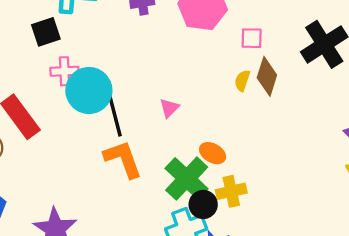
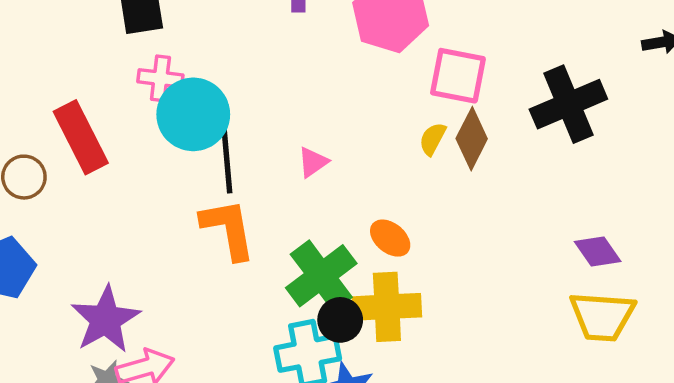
pink square: (252, 38) -> (458, 76), size x1.6
orange ellipse: (213, 153) -> (390, 238), moved
yellow cross: (231, 191) -> (387, 307), size x1.4

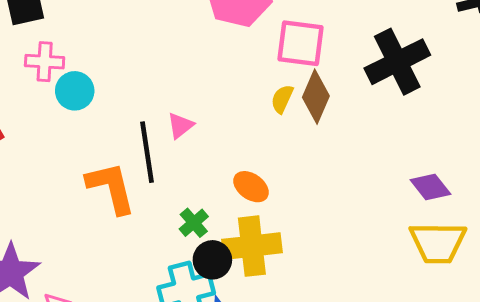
cyan circle: (193, 114) -> (75, 91), size x0.6
black line: (227, 158) -> (147, 152), moved
green cross: (321, 276) -> (194, 223), size x0.5

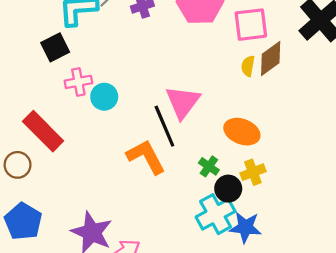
brown diamond: (316, 97) -> (271, 58), turned 45
pink triangle: (180, 126) -> (183, 102), size x1.8
orange ellipse: (251, 187) -> (242, 132), size x1.4
yellow cross: (252, 246) -> (253, 172), size x0.6

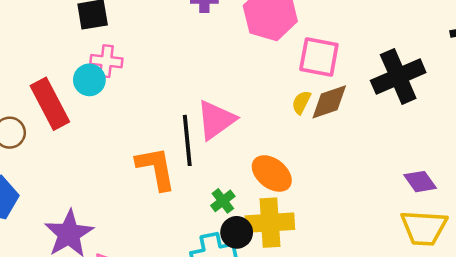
cyan circle: (104, 97) -> (89, 80), moved
yellow cross: (253, 172) -> (270, 223), size x1.6

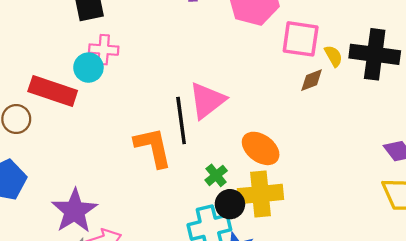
black cross: (398, 76) -> (375, 54), turned 33
yellow semicircle: (301, 102) -> (333, 56), moved, turned 125
brown diamond: (329, 102) -> (312, 80), size x0.7
red rectangle: (50, 104) -> (53, 91), turned -42

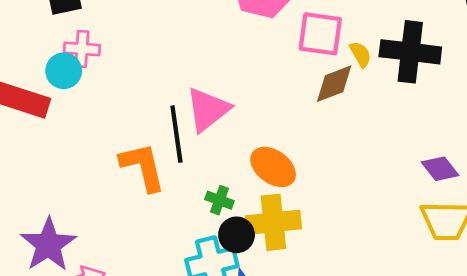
brown diamond: (312, 80) -> (334, 84), size x1.4
green cross: (216, 175) -> (219, 200), turned -30

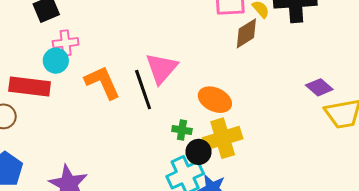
orange L-shape: (143, 167) -> (102, 82), moved
purple diamond: (440, 169) -> (319, 87), moved

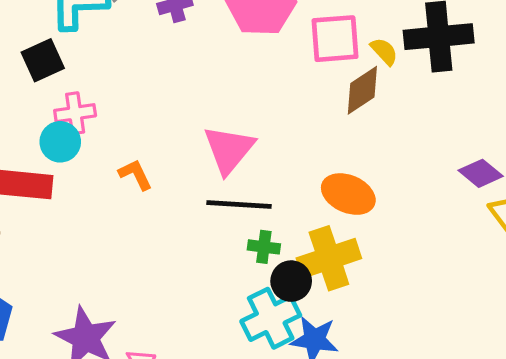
orange L-shape: (102, 82) -> (135, 175), size x0.6
black line: (143, 90) -> (239, 205), moved, turned -66
orange ellipse: (215, 100) -> (348, 194), moved

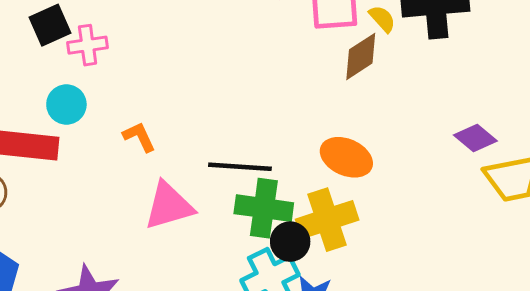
pink cross: (75, 113) -> (88, 45), moved
pink triangle: (229, 150) -> (169, 206), moved, turned 34
green cross: (264, 247) -> (264, 208), size x1.8

